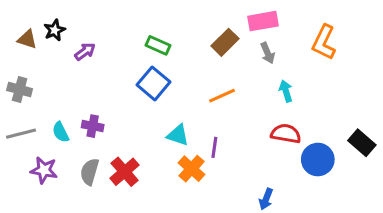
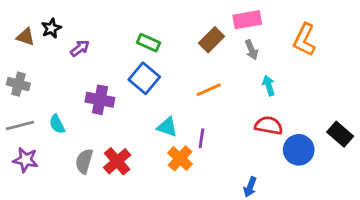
purple cross: (93, 126) -> (100, 100), moved, size x1.4
purple star: (44, 170) -> (26, 160), moved

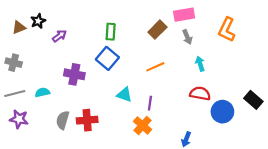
brown triangle: (26, 37) -> (19, 27), turned -40
green rectangle: (149, 43) -> (111, 32), turned 70
cyan semicircle: (57, 124) -> (42, 92), turned 104
orange cross: (180, 158) -> (143, 125), moved
red cross: (117, 161) -> (87, 120), turned 36

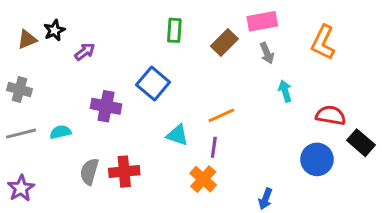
green rectangle: (111, 32) -> (174, 30), moved
orange line: (155, 67) -> (221, 115), moved
red semicircle: (200, 94) -> (331, 115), moved
purple star: (19, 119) -> (21, 188), moved, turned 30

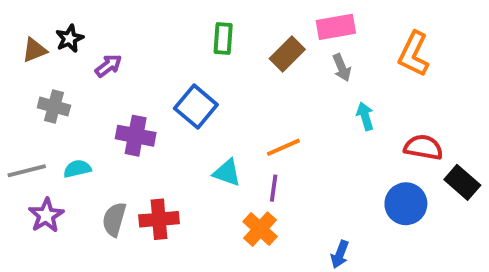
gray cross: (19, 90) -> (54, 107), moved
purple star: (21, 188) -> (46, 215), moved

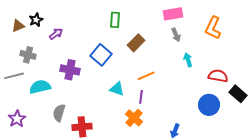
brown rectangle: (287, 54) -> (136, 43), moved
cyan semicircle: (77, 169) -> (40, 87), size x1.5
gray line: (27, 171) -> (14, 76), moved
purple star: (46, 215) -> (17, 119), moved
red cross: (159, 219) -> (82, 127), moved

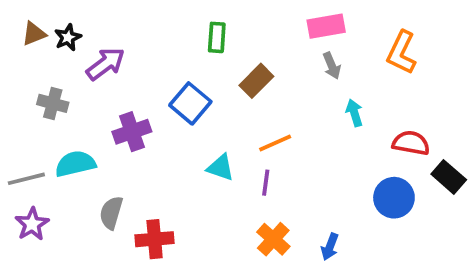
brown triangle: (18, 26) -> (34, 34), moved
purple arrow: (56, 34) -> (106, 64), size x1.5
purple cross: (70, 70) -> (132, 132), turned -30
gray line: (14, 76) -> (26, 179), moved
orange cross: (134, 118) -> (273, 239), moved

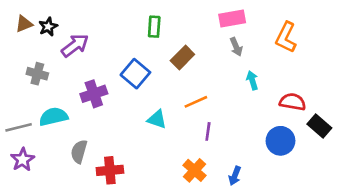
purple line: (266, 183) -> (208, 131), moved

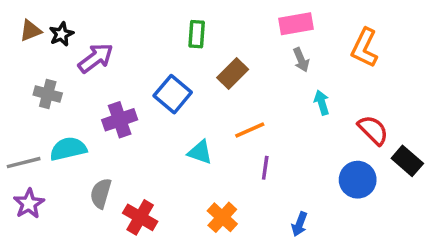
red semicircle: (293, 102) -> (373, 130), turned 35
red cross: (110, 170) -> (140, 217), turned 35
orange cross: (195, 170) -> (222, 217), moved

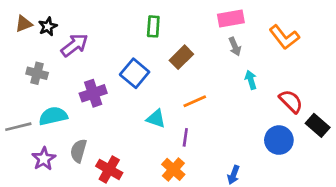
orange L-shape: (364, 48) -> (284, 37), turned -64
purple line: (265, 168) -> (185, 137), moved
purple star: (29, 204) -> (44, 159), moved

